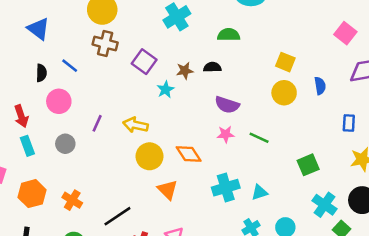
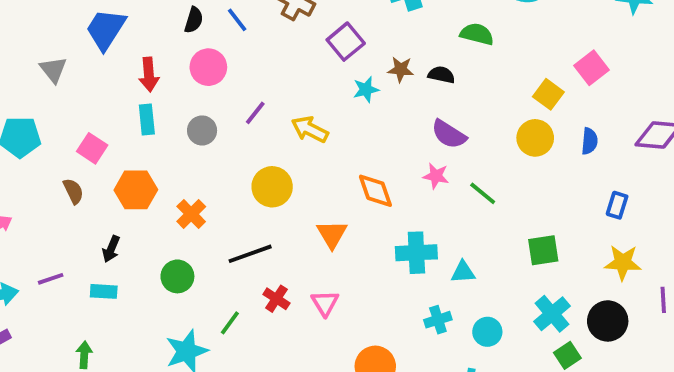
pink square: (345, 33) -> (591, 68), moved
yellow circle: (149, 156) -> (272, 187), moved

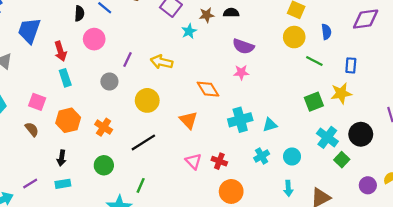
gray circle: (202, 130) -> (109, 82), moved
green line: (483, 193) -> (314, 61), moved
yellow star: (623, 263) -> (341, 93), moved
red cross: (276, 299) -> (219, 161), moved

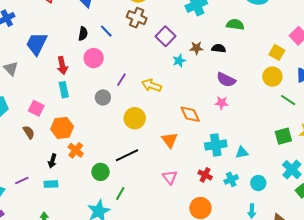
orange cross: (104, 127) -> (76, 150), moved
red cross: (219, 161) -> (205, 175), moved
green circle: (104, 165) -> (100, 172), moved

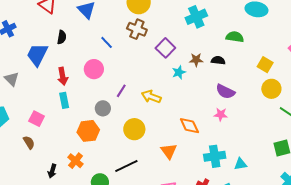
black semicircle: (83, 34) -> (62, 37), moved
yellow square: (277, 52) -> (265, 65), moved
orange hexagon: (62, 128) -> (88, 131), moved

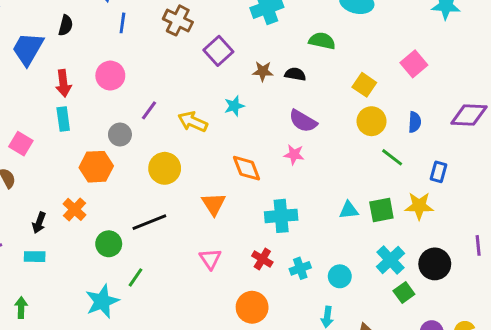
blue line: (107, 42) -> (122, 23), moved, turned 48
cyan star: (179, 72) -> (234, 106), moved
cyan triangle: (240, 164) -> (349, 210), moved

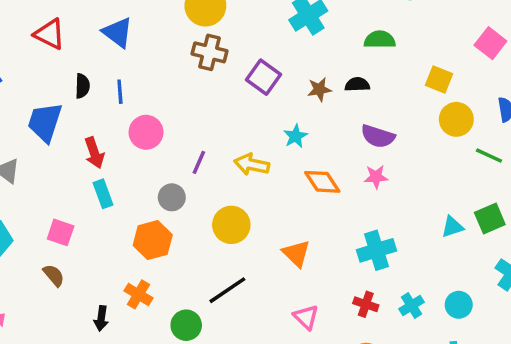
blue line: (122, 23) -> (120, 92), moved
orange diamond: (247, 168) -> (322, 182), moved

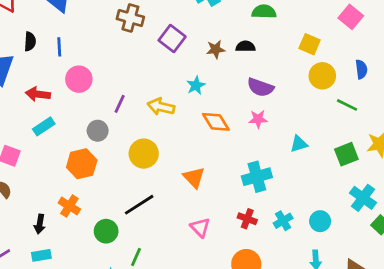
red arrow: (94, 153) -> (38, 94), turned 115
cyan rectangle: (103, 194) -> (44, 126), turned 75
cyan triangle: (452, 227) -> (299, 144), moved

